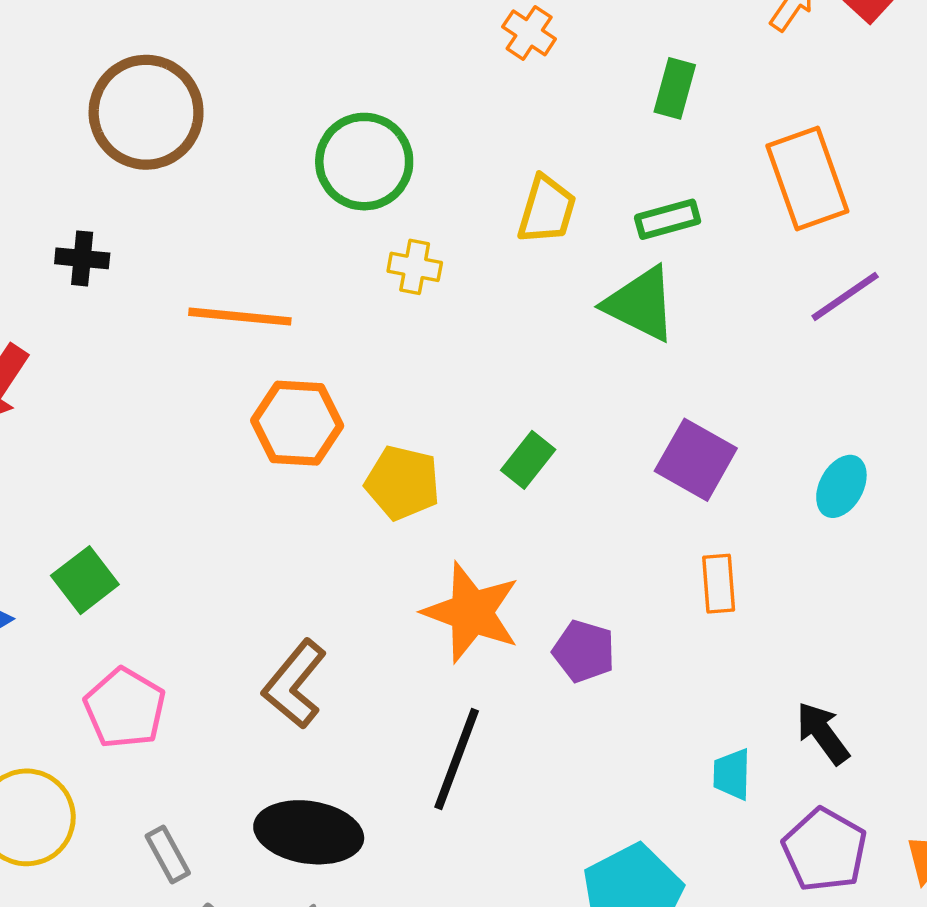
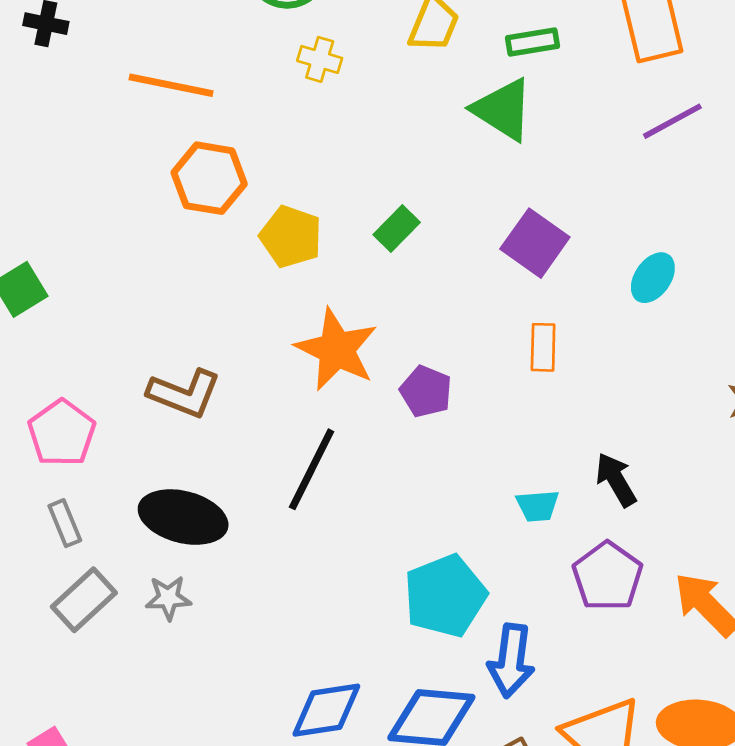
brown L-shape: (295, 684) -> (184, 393), turned -114
pink pentagon: (125, 708) -> (62, 433), moved
cyan trapezoid: (732, 774) -> (538, 506), turned -102

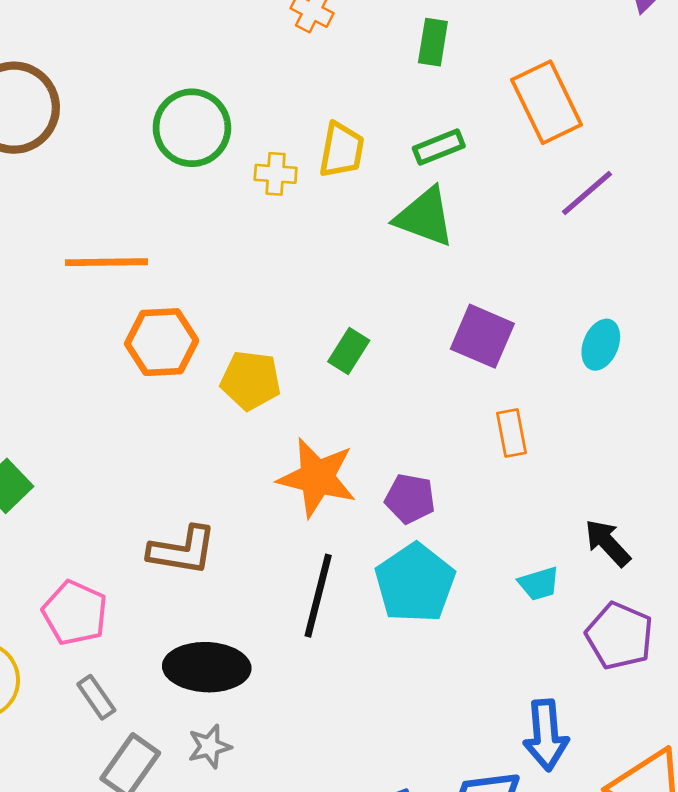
yellow cross: (320, 59) -> (276, 174), moved
cyan pentagon: (445, 596) -> (415, 583), moved

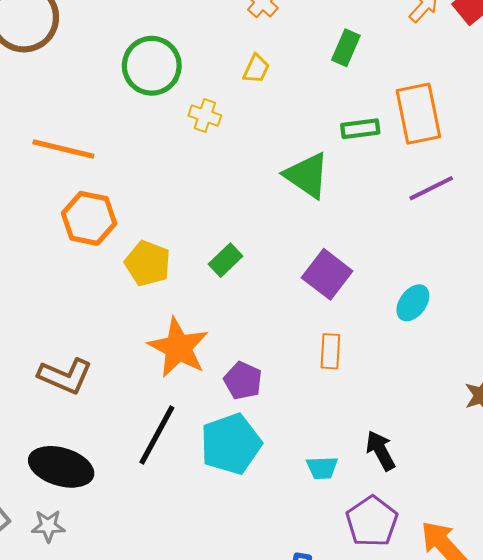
green rectangle: (439, 147) -> (360, 129), moved
yellow trapezoid: (342, 150) -> (256, 69), moved, size x0.7

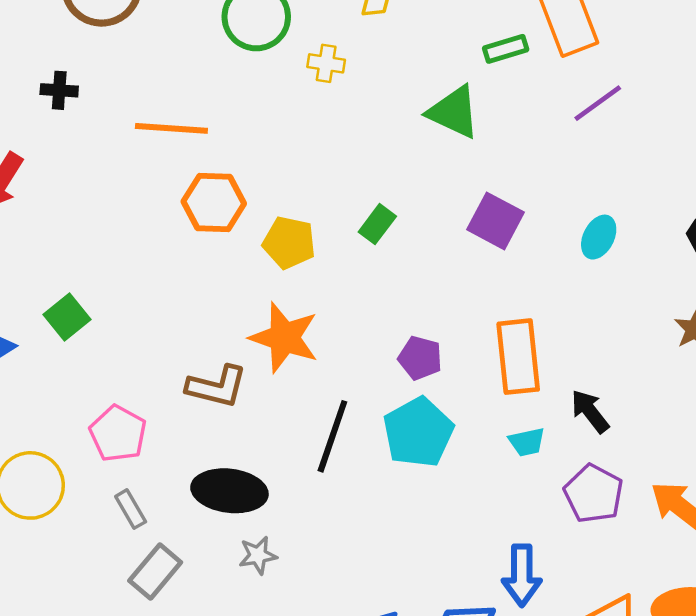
orange star: (178, 348) -> (284, 338), moved
orange rectangle: (330, 351) -> (518, 357), moved, size x1.8
gray star: (48, 526) -> (258, 555), moved

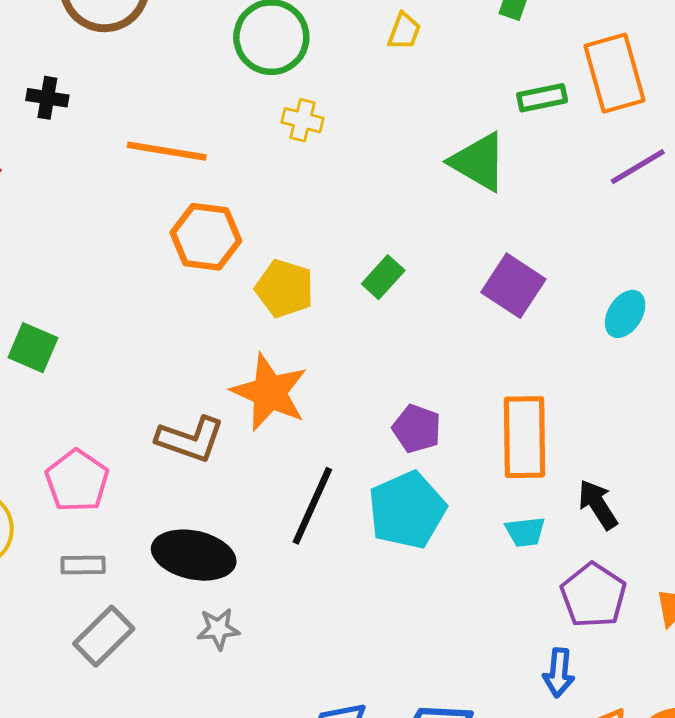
yellow cross: (326, 63) -> (302, 120), moved
green square: (67, 317) -> (33, 348), turned -33
gray rectangle: (131, 509) -> (83, 565), turned -66
blue arrow: (522, 575) -> (559, 673), moved, size x0.7

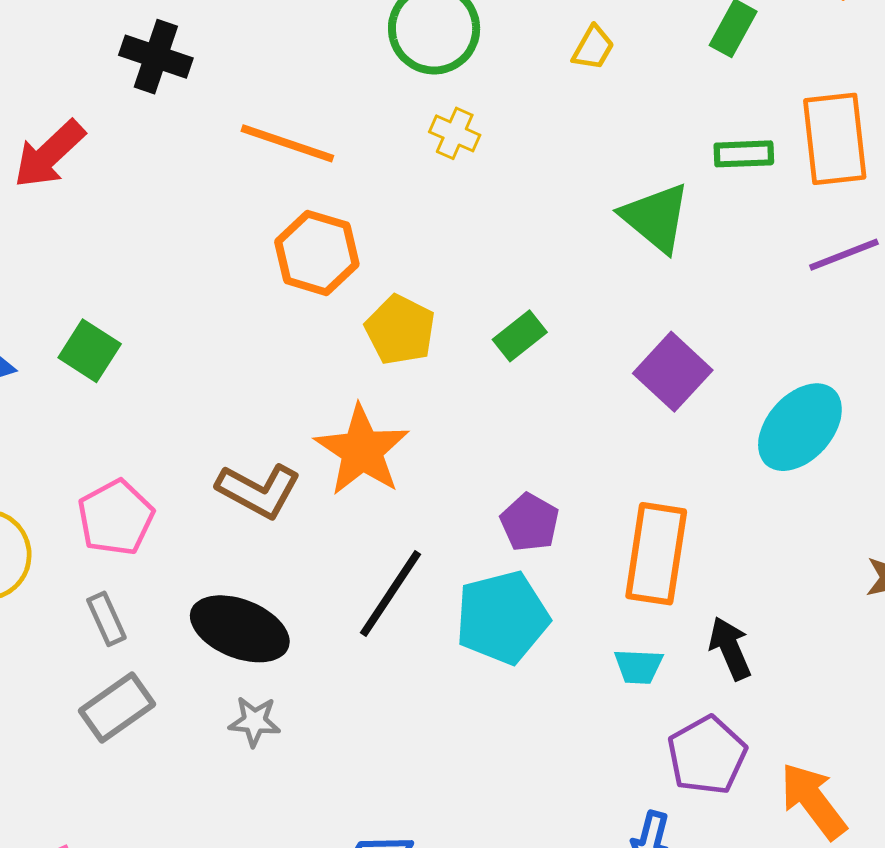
black cross: (47, 98) -> (156, 57), size x1.4
cyan ellipse: (625, 314) -> (800, 427), size x1.6
gray rectangle: (83, 565) -> (106, 619), turned 57

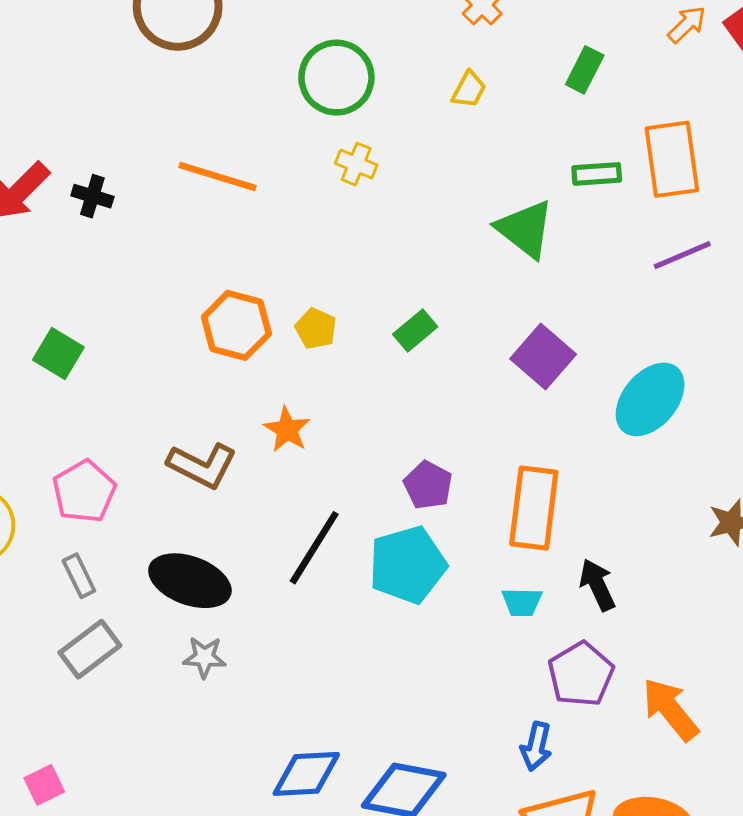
black cross: (156, 57) -> (92, 196), moved, size x0.7
orange hexagon: (317, 253) -> (236, 325), moved
yellow pentagon: (400, 330) -> (316, 329), size x0.7
orange star: (362, 450) -> (287, 430), size x0.6

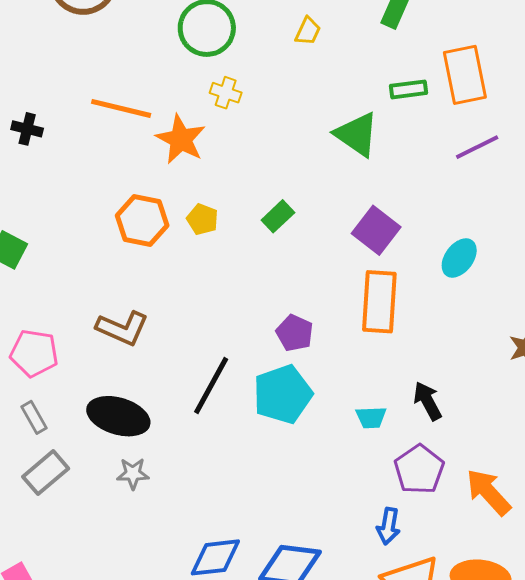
cyan ellipse: (650, 399) -> (459, 258), size x0.7
orange star: (287, 430) -> (181, 139), moved, size x1.4
pink pentagon: (84, 491) -> (34, 353), turned -30
orange rectangle: (534, 508) -> (379, 302), moved

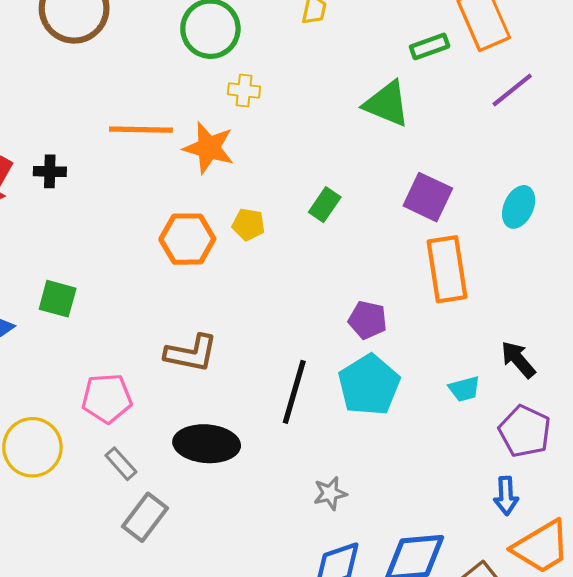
gray star: (133, 474) -> (330, 493), moved

